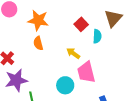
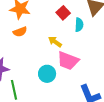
orange semicircle: (38, 43) -> (20, 32), turned -96
pink trapezoid: (86, 72) -> (68, 61), turned -55

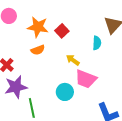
red square: (63, 13) -> (62, 31), moved

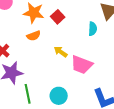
yellow arrow: (73, 60) -> (61, 52), moved
cyan circle: (65, 92) -> (59, 96), moved

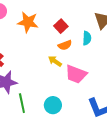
red square: (58, 17) -> (61, 26), moved
orange semicircle: (34, 36) -> (65, 45), moved

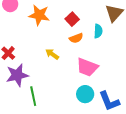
yellow arrow: (55, 61) -> (52, 54), moved
cyan circle: (53, 105) -> (85, 94), moved

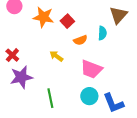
red square: (72, 19) -> (67, 21), moved
green line: (33, 96) -> (50, 98), moved

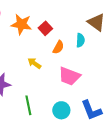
brown triangle: (118, 15) -> (96, 22), turned -36
orange semicircle: (80, 40) -> (58, 47), turned -40
cyan circle: (89, 96) -> (61, 110), moved

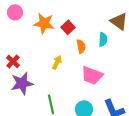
orange semicircle: (58, 47) -> (81, 46), turned -40
yellow arrow: (34, 63) -> (57, 62), turned 80

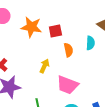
red square: (68, 27) -> (55, 31), turned 32
pink trapezoid: (92, 75) -> (67, 85), moved

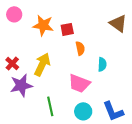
cyan semicircle: (90, 43) -> (102, 64), moved
yellow arrow: (44, 66) -> (42, 64), moved, size x1.6

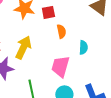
pink trapezoid: (79, 83) -> (60, 66), turned 85

